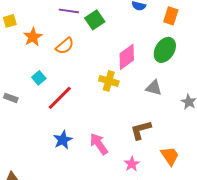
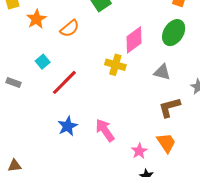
brown L-shape: (141, 130) -> (169, 107), moved
orange trapezoid: (170, 156) -> (166, 143), moved

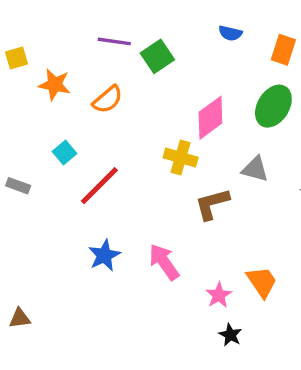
orange star: (36, 19) -> (55, 85), turned -30
brown L-shape: (169, 107) -> (212, 204), moved

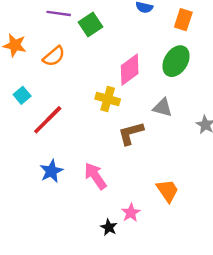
pink star: (219, 295) -> (131, 213), moved
black star: (230, 335) -> (109, 227), moved

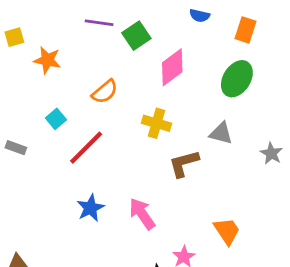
orange semicircle: (54, 56) -> (105, 92), moved
pink diamond: (130, 70) -> (172, 67), moved

